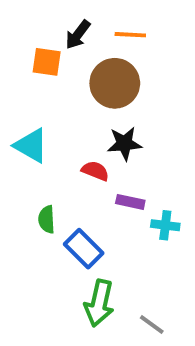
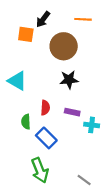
orange line: (130, 35) -> (83, 19), moved
red semicircle: (95, 171) -> (45, 108), moved, turned 72
green arrow: (99, 303) -> (40, 170), moved, turned -35

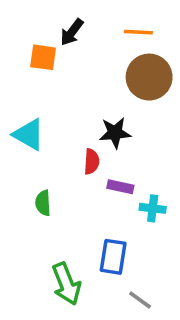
brown circle: (64, 46) -> (149, 77), moved
red semicircle: (45, 108) -> (92, 162), moved
blue rectangle: (46, 138) -> (113, 257), moved, turned 54

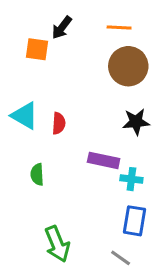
black star: (115, 133) -> (136, 122), moved
red semicircle: (92, 162) -> (59, 123), moved
purple rectangle: (120, 187) -> (104, 160), size x1.4
blue rectangle: (113, 257) -> (135, 221), moved

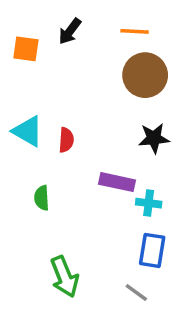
orange square: (37, 49) -> (26, 49), moved

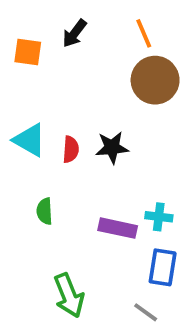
orange line: (135, 31) -> (144, 33), turned 64
black star: (154, 138) -> (112, 148), moved
purple rectangle: (117, 182) -> (118, 228), moved

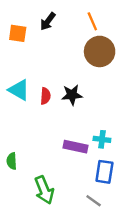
green semicircle: (45, 211) -> (12, 161), moved

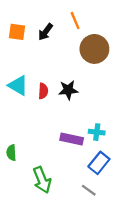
black arrow: (48, 21) -> (45, 32), moved
orange line: (92, 21) -> (75, 20), moved
blue rectangle: (104, 172) -> (99, 163), turned 30

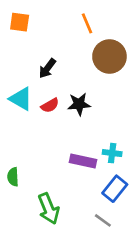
orange square: (17, 32) -> (20, 22), moved
black arrow: (45, 32) -> (47, 68), moved
red semicircle: (43, 91) -> (50, 105), turned 56

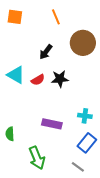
orange line: (87, 23) -> (56, 17), moved
black arrow: (47, 68) -> (46, 52), moved
purple rectangle: (83, 161) -> (52, 124), moved

